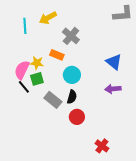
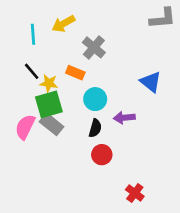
pink semicircle: (22, 70) -> (25, 127), moved
green square: (37, 79) -> (49, 104), size x1.5
black line: (24, 87) -> (32, 71), moved
purple arrow: (113, 89) -> (124, 118), moved
gray rectangle: (53, 100) -> (52, 124), moved

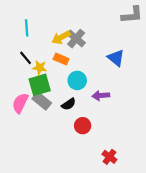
yellow arrow: (63, 24) -> (61, 37), moved
blue triangle: (151, 82) -> (116, 58), moved
black semicircle: (95, 128) -> (69, 104), moved, turned 40

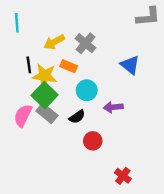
cyan line: (27, 28) -> (17, 23), moved
yellow arrow: (61, 37) -> (54, 42), moved
black line: (26, 58) -> (29, 65), turned 32
yellow star: (40, 68) -> (45, 76), size x1.5
green square: (40, 85) -> (45, 95), turned -30

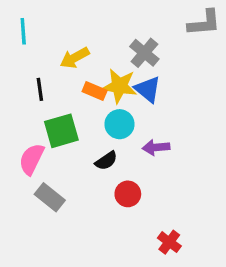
gray cross: (86, 43) -> (144, 53), moved
blue triangle: (130, 65) -> (148, 89), moved
yellow star: (45, 76) -> (119, 86), moved
green square: (45, 95) -> (61, 131), turned 30
gray rectangle: (47, 113) -> (50, 197), moved

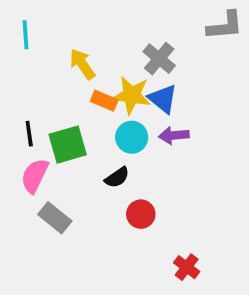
yellow arrow: (75, 58) -> (82, 64), turned 84
black line: (40, 89) -> (29, 134), moved
purple arrow: (156, 147) -> (174, 135), moved

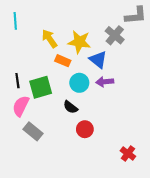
gray cross: (159, 59) -> (115, 35), moved
yellow star: (132, 95) -> (79, 42), moved
black semicircle: (117, 177) -> (70, 107), turned 72
red cross: (187, 267) -> (128, 154), moved

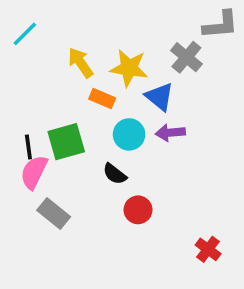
cyan line: (15, 21) -> (25, 34), turned 49
black line: (17, 81) -> (28, 147), moved

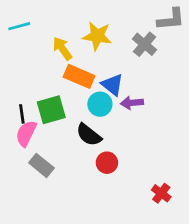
cyan line: (25, 34) -> (19, 26), turned 30
yellow star: (129, 68) -> (97, 36), moved
blue triangle: (160, 97) -> (112, 85), moved
orange rectangle: (102, 99) -> (79, 76), size x1.5
black semicircle: (115, 174) -> (89, 135), size x1.4

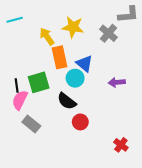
orange rectangle: (79, 76) -> (59, 57), turned 55
purple arrow: (132, 103) -> (117, 82), moved

